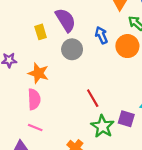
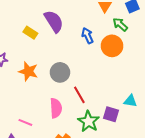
yellow rectangle: (41, 32) -> (30, 33), turned -40
gray circle: (72, 49) -> (60, 72), moved
pink semicircle: (34, 99) -> (56, 108), moved

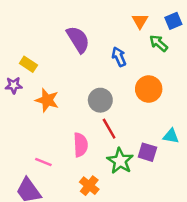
yellow rectangle: (30, 33) -> (28, 64), moved
orange circle: (112, 46) -> (149, 89), moved
gray circle: (60, 72) -> (100, 100), moved

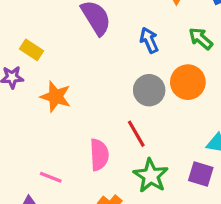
green arrow: (159, 43) -> (201, 39), moved
gray circle: (100, 100) -> (149, 90), moved
purple square: (147, 152) -> (201, 174), moved

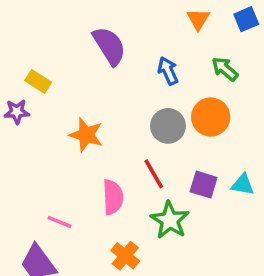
orange star: (56, 97) -> (86, 135), moved
purple square: (201, 174) -> (204, 185), moved

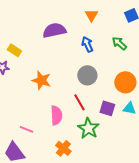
orange triangle: (198, 19) -> (91, 15), moved
purple semicircle: (109, 46) -> (54, 30), turned -70
orange circle: (211, 117) -> (125, 82), moved

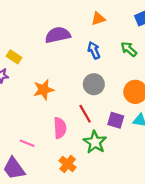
orange triangle: (91, 15) -> (98, 19), turned 40
orange star: (41, 80) -> (44, 90), turned -30

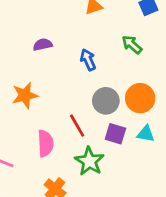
purple semicircle: (58, 35) -> (43, 45), moved, size x0.6
blue arrow: (94, 50) -> (88, 60), moved
gray circle: (94, 84) -> (106, 101), moved

